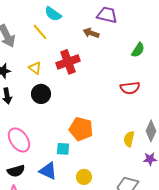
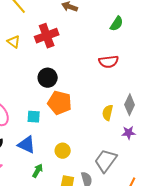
black circle: (41, 94) -> (48, 78), moved
cyan square: (63, 149) -> (34, 117), moved

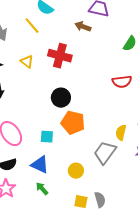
red cross: (47, 36) -> (60, 56), turned 35
gray trapezoid: (106, 161) -> (105, 153), moved
green arrow: (38, 171) -> (42, 189), moved, turned -72

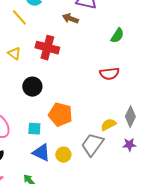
black circle: (61, 98) -> (32, 87), moved
yellow semicircle: (121, 133) -> (108, 125), turned 49
blue triangle: (40, 165) -> (41, 153), moved
yellow circle: (76, 171) -> (63, 155), moved

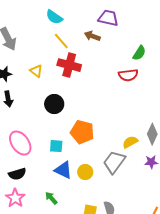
yellow line: (19, 18) -> (61, 41), moved
red semicircle: (109, 74) -> (128, 75), moved

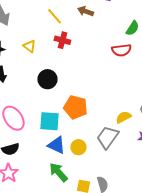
red cross: (69, 65) -> (62, 40), size x0.7
cyan square: (56, 146) -> (49, 121), size x1.5
green arrow: (51, 198) -> (58, 172), moved, size x1.5

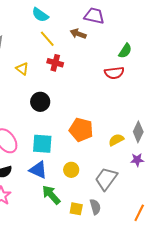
orange pentagon: (75, 107) -> (81, 130), moved
gray trapezoid: (107, 137) -> (106, 179), moved
blue triangle: (56, 145) -> (38, 170), moved

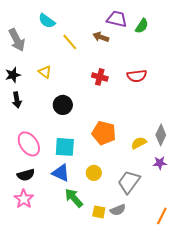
cyan semicircle: (40, 15) -> (47, 21), moved
green semicircle: (125, 51) -> (142, 26), moved
red cross: (55, 63) -> (100, 77), moved
gray semicircle: (95, 207) -> (118, 210), turned 84

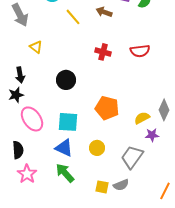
yellow triangle: (45, 72) -> (36, 47), moved
black star: (13, 75) -> (16, 95), moved
purple star: (160, 163) -> (152, 135), moved
black semicircle: (26, 175) -> (18, 150), moved, turned -78
green arrow: (74, 198) -> (65, 173), moved

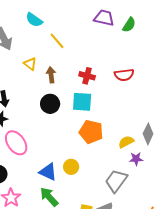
brown arrow: (104, 12) -> (51, 75), moved, turned 63
yellow triangle: (36, 47) -> (30, 64), moved
cyan square: (68, 122) -> (82, 102), moved
yellow circle: (97, 148) -> (71, 167), moved

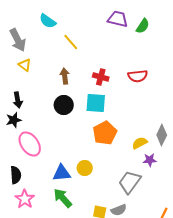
yellow triangle: (30, 64) -> (25, 65), moved
orange pentagon: (91, 132) -> (105, 133), turned 30
blue triangle: (48, 172) -> (62, 173), turned -30

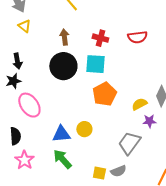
black circle: (64, 105) -> (63, 66), size x1.4

